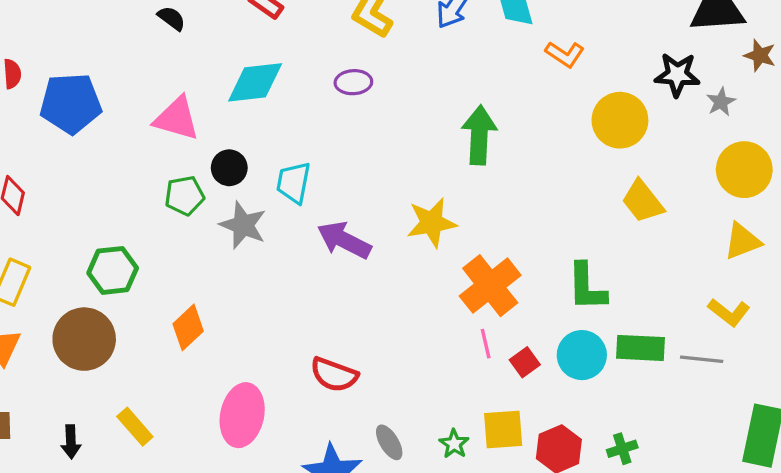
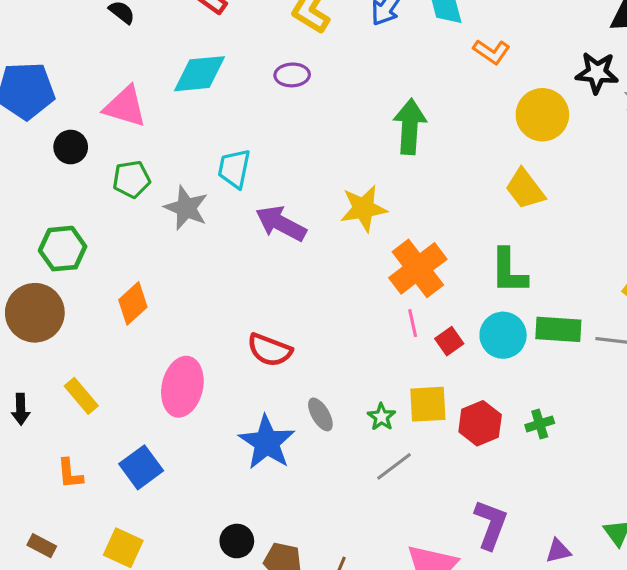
black circle: (229, 168) -> (71, 147), moved
yellow trapezoid: (643, 201) -> (525, 189), moved

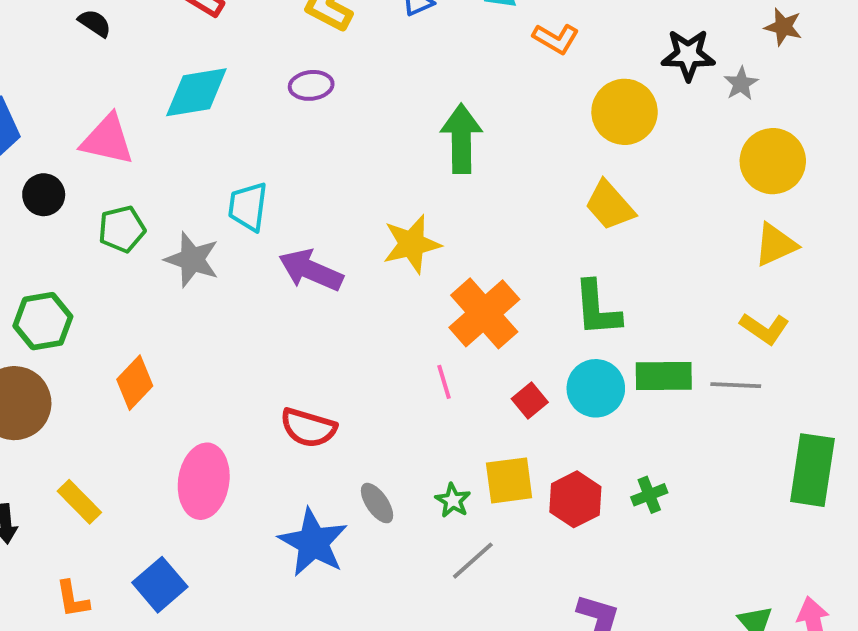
pink line: (413, 323) -> (444, 382), moved

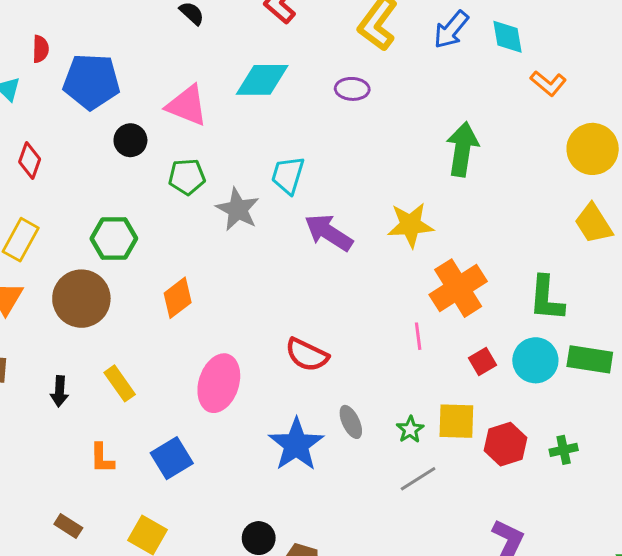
yellow trapezoid: (610, 205) -> (594, 224), moved

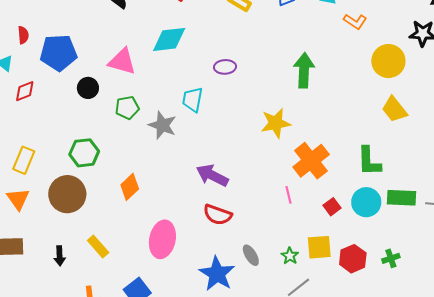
purple ellipse: (352, 89) -> (225, 67), moved
red diamond: (30, 160) -> (25, 91), moved, turned 55
purple arrow: (329, 233) -> (212, 175), moved

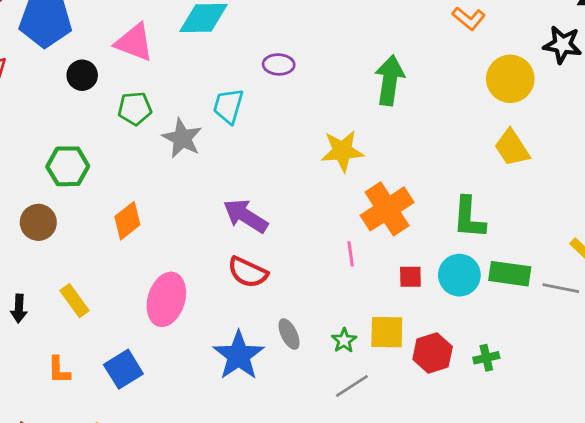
brown circle: (67, 194) -> (38, 222), size x0.7
red square: (332, 207) -> (410, 277), turned 30

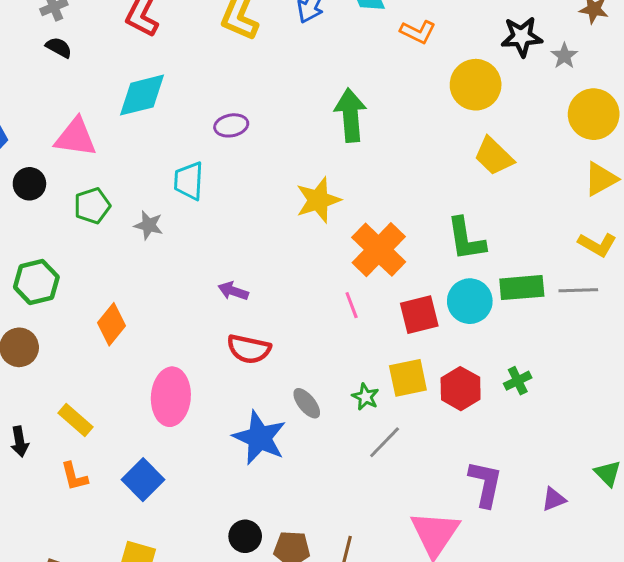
gray star: (182, 138) -> (149, 225), size x0.7
purple arrow: (246, 216) -> (233, 291), size x0.6
red square: (410, 277) -> (419, 315), size x1.5
orange L-shape: (59, 370) -> (74, 476), moved

